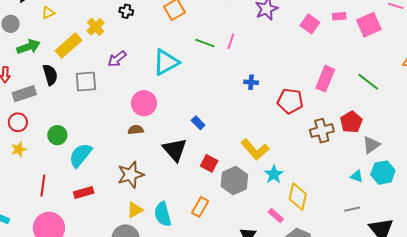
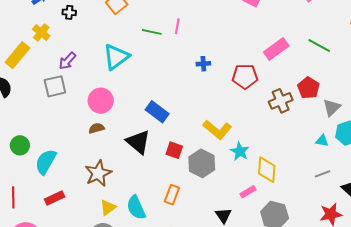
pink rectangle: (325, 79) -> (276, 49), turned 40
gray square: (86, 81) -> (55, 86), moved
blue rectangle: (198, 123) -> (157, 112), size x1.6
pink rectangle: (276, 216) -> (248, 192), turned -63

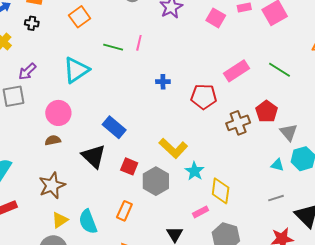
gray triangle: (332, 108) -> (289, 132), turned -30

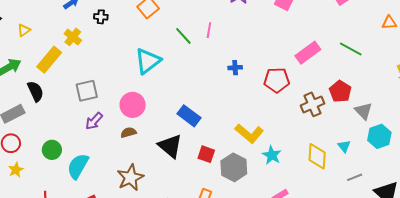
green line: (113, 47) -> (183, 36), turned 36
purple arrow: (27, 71) -> (94, 121), moved
cyan triangle: (277, 165) -> (344, 146), moved, turned 40
yellow diamond: (221, 191) -> (317, 156), moved

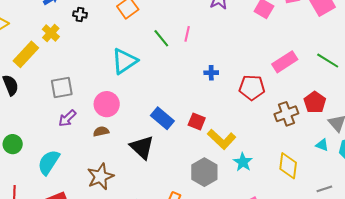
cyan triangle: (344, 146) -> (322, 145), moved, turned -32
green circle: (52, 150) -> (13, 144), moved
red square: (206, 154) -> (197, 121), moved

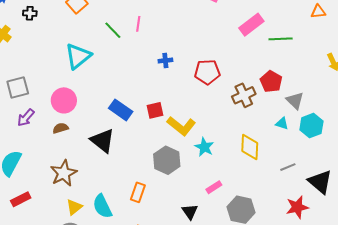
green line: (328, 61) -> (281, 39), turned -30
pink rectangle: (285, 62) -> (251, 25), moved
red square: (197, 121) -> (155, 110), turned -30

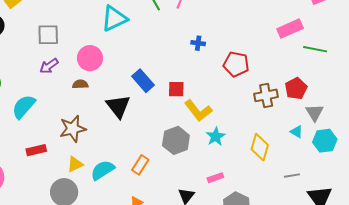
red rectangle: (21, 199) -> (36, 150), moved
cyan semicircle: (102, 206) -> (103, 170), turned 70

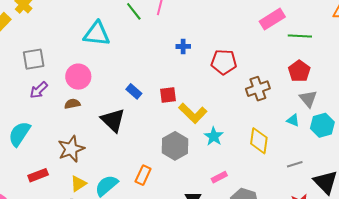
cyan triangle: (114, 18) -> (97, 34), turned 40
blue rectangle: (143, 81) -> (134, 91), size x0.7
red pentagon: (296, 88) -> (299, 71), moved

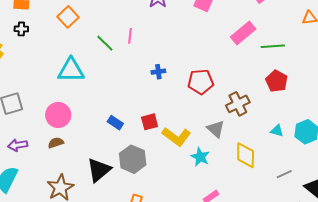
purple arrow: (39, 90) -> (18, 145), moved, turned 42
gray triangle: (308, 99) -> (216, 129), moved
black triangle: (113, 120) -> (99, 170), moved, turned 44
gray hexagon: (175, 146) -> (133, 159), moved

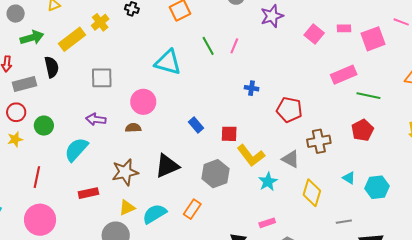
gray triangle: (216, 129) -> (291, 159), turned -30
gray hexagon: (133, 159) -> (215, 174), moved

